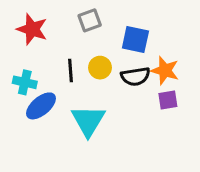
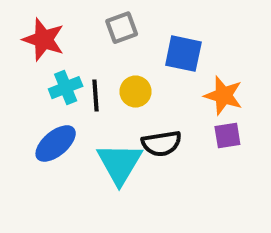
black semicircle: (135, 76) -> (161, 143), moved
cyan cross: (25, 82) -> (66, 88), moved, turned -35

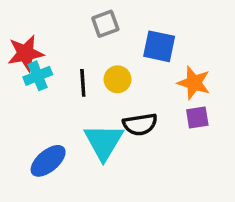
red star: (44, 40) -> (26, 53), moved, turned -30
cyan cross: (66, 88) -> (38, 76), moved
blue ellipse: (56, 143) -> (48, 161), moved

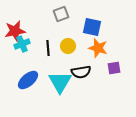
orange star: (194, 83) -> (98, 48), moved
blue ellipse: (48, 161) -> (28, 80), moved

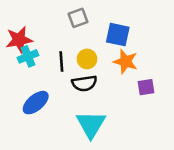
black semicircle: (81, 72) -> (84, 83), moved
cyan triangle: (60, 82) -> (91, 124), moved

